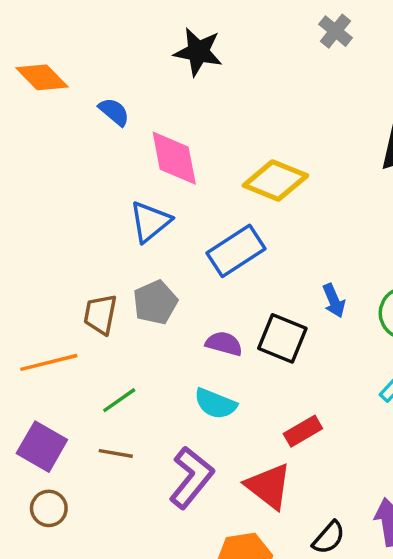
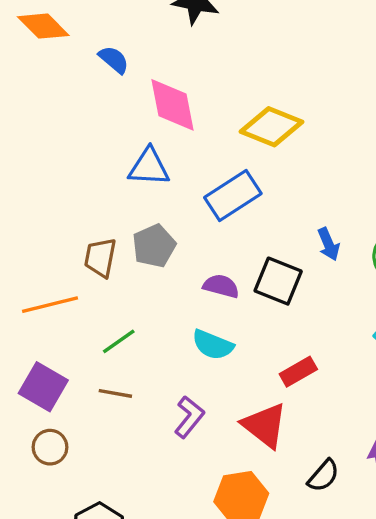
blue triangle: (150, 222) -> (149, 167), turned 42
purple L-shape: (191, 477) -> (189, 417), size x0.7

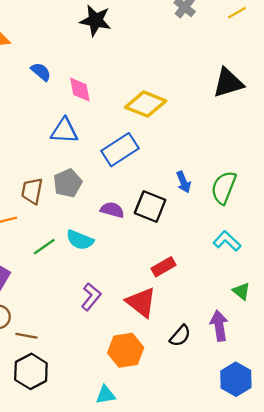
blue semicircle: (114, 60) -> (41, 72), moved
pink diamond: (172, 105) -> (80, 90), size x0.7
cyan semicircle: (213, 345) -> (80, 240), moved
brown line: (115, 393) -> (26, 336), moved

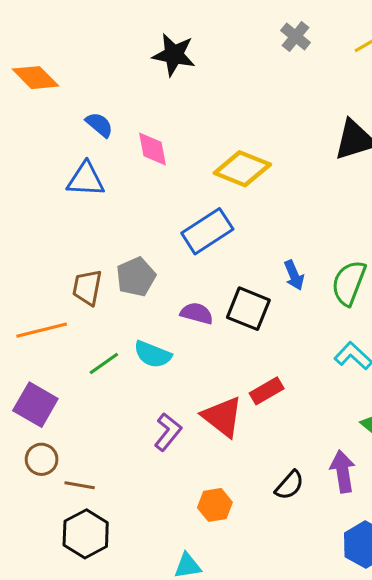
blue triangle: (64, 131) -> (86, 179), moved
red triangle: (141, 302) -> (223, 417), moved
orange hexagon: (126, 350) -> (215, 505), size x0.7

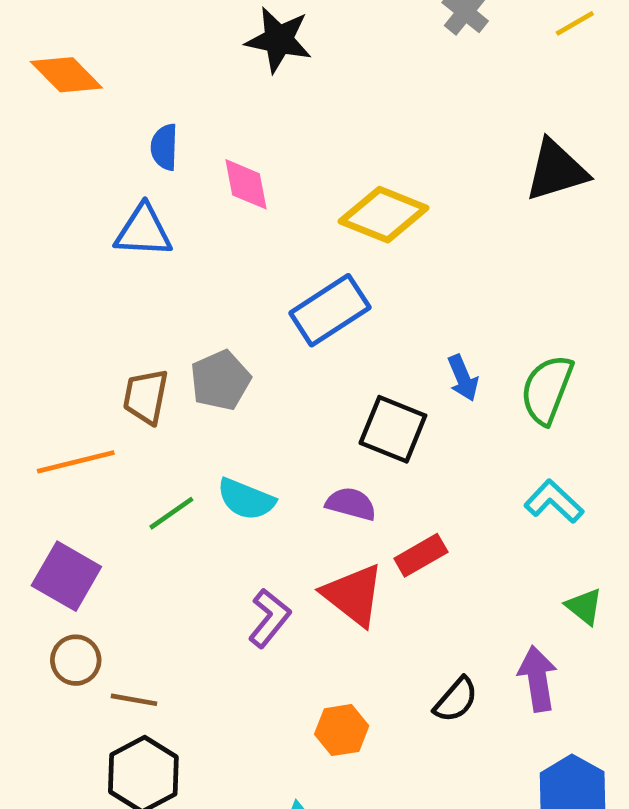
blue semicircle: (99, 125) -> (164, 147), turned -128
purple semicircle: (197, 313) -> (351, 504), moved

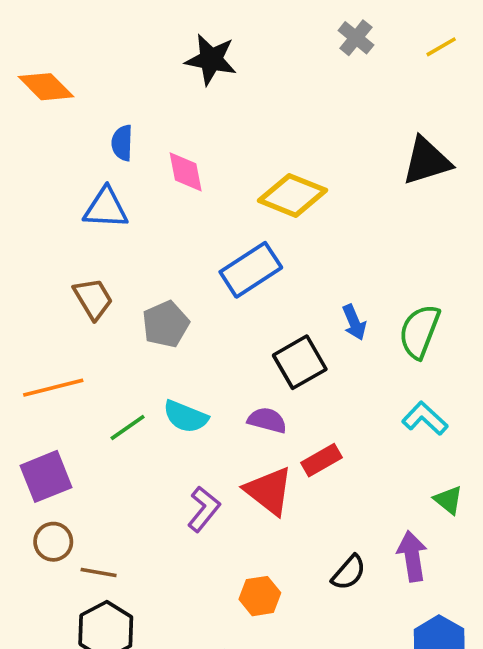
brown trapezoid: (146, 397) -> (93, 299), moved, turned 138
black square: (393, 429) -> (300, 362), turned 38
purple square: (66, 576) -> (46, 476), turned 38

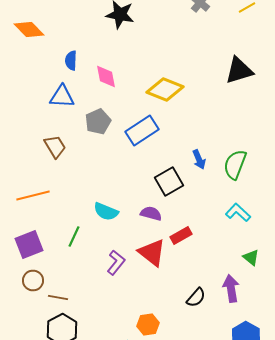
gray pentagon: (166, 324) -> (98, 122), moved
green line: (128, 427) -> (74, 236), moved, turned -30
orange hexagon: (260, 596) -> (148, 324), moved

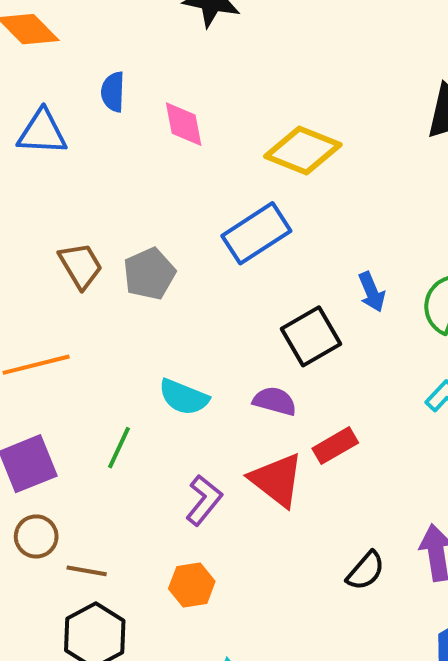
blue triangle: (62, 96) -> (42, 132), moved
gray pentagon: (98, 122) -> (149, 274), moved
orange hexagon: (148, 324) -> (192, 585), moved

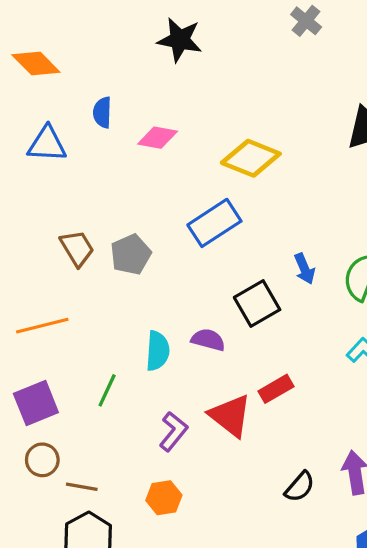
pink diamond: (184, 124) -> (158, 138), turned -69
cyan semicircle: (184, 397) -> (158, 351), turned -108
purple semicircle: (275, 401) -> (208, 340), moved

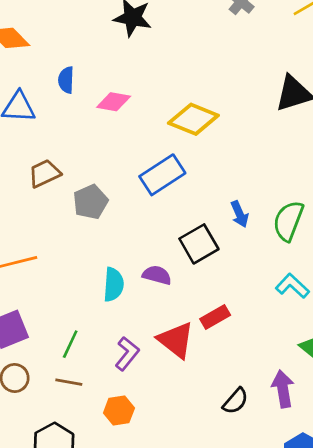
brown trapezoid: (77, 248) -> (44, 173), moved, turned -84
green line: (107, 390) -> (70, 344), moved
brown line: (82, 487) -> (69, 382), moved

